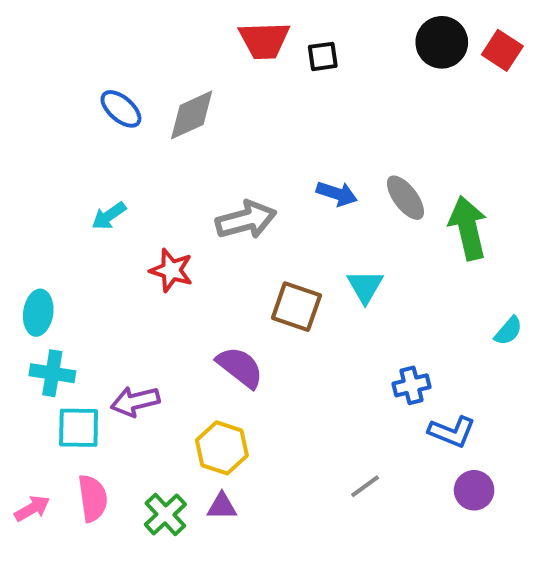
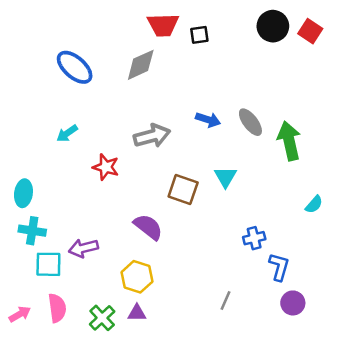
blue ellipse: (121, 109) -> (75, 67), size x1.4
gray diamond: (192, 115) -> (141, 65), moved
blue L-shape: (452, 432) -> (279, 267), turned -96
gray line: (365, 486) -> (225, 300), turned -30

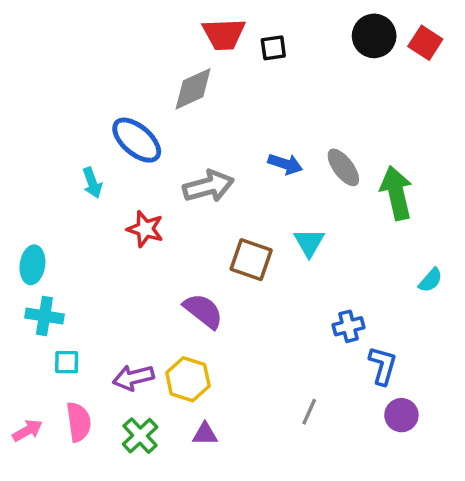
blue ellipse: (75, 67) -> (137, 140), moved
cyan arrow: (67, 133) -> (92, 183), turned -75
purple arrow: (83, 248) -> (133, 378), moved
cyan square: (48, 264) -> (67, 362), size x0.7
purple triangle: (137, 313) -> (205, 434), moved

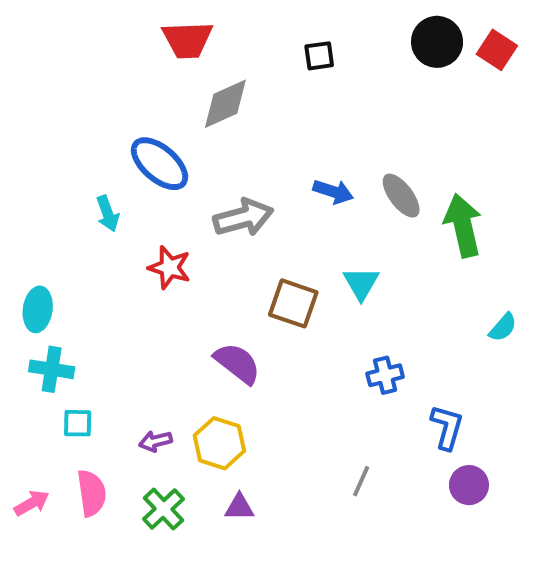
red trapezoid: (224, 34) -> (187, 40), moved
blue cross: (348, 326) -> (385, 375), moved
purple arrow: (133, 378) -> (155, 441), size x0.7

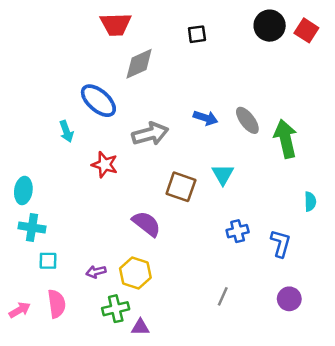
cyan semicircle: (503, 327) -> (310, 202), turned -42
blue L-shape: (447, 427) -> (281, 243), moved
purple triangle: (239, 507) -> (140, 327), moved
green cross: (163, 509) -> (116, 309), moved, turned 30

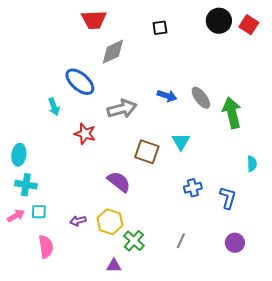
green cross: (116, 309) -> (134, 241), moved, turned -35
pink arrow: (20, 310) -> (16, 216), moved

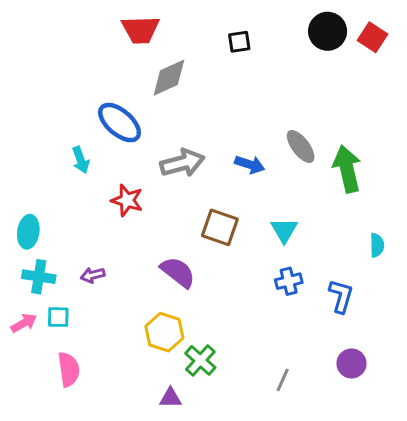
blue arrow: (167, 96) -> (250, 164), moved
cyan triangle: (181, 142) -> (284, 230), moved
purple arrow: (78, 221) -> (93, 275), moved
gray line: (181, 241) -> (283, 380), moved

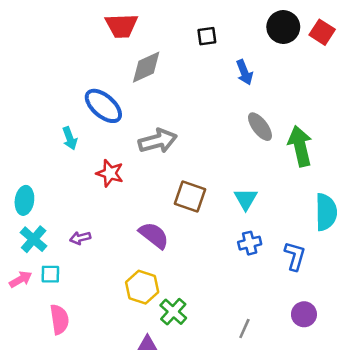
blue arrow: (250, 164) -> (244, 72), moved, turned 50
cyan semicircle: (377, 245) -> (326, 212), size x1.8
cyan cross: (39, 277) -> (34, 239), turned 32

